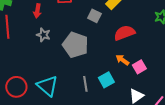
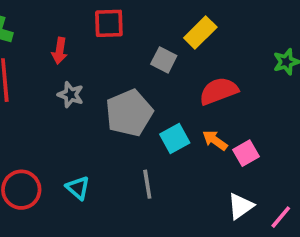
gray pentagon: (75, 45) -> (129, 113), turned 30
cyan square: (106, 80) -> (175, 139), moved
cyan triangle: (47, 86) -> (78, 188), size x0.6

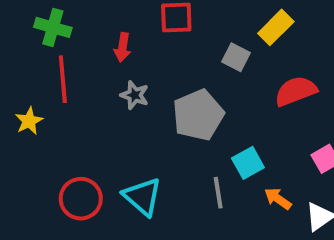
cyan square: (175, 139) -> (248, 163), moved
orange arrow: (215, 140) -> (278, 199), moved
cyan triangle: (78, 188) -> (142, 197), size x1.5

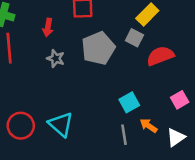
gray square: (236, 57) -> (134, 38), moved
gray pentagon: (198, 115) -> (98, 48), moved
gray line: (218, 193) -> (124, 135), moved

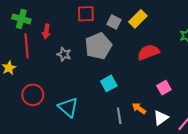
red arrow: (48, 27) -> (46, 31), moved
gray square: (134, 38) -> (114, 22), moved
cyan square: (129, 102) -> (109, 83), moved
red circle: (21, 126) -> (33, 95), moved

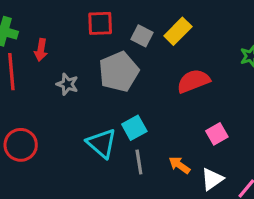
cyan triangle: (68, 107) -> (102, 143), moved
gray line: (119, 116) -> (139, 162), moved

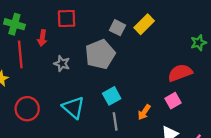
red square: (100, 23) -> (67, 18), moved
red semicircle: (193, 81) -> (180, 73), moved
cyan triangle: (102, 143) -> (73, 108), moved
orange arrow: (179, 165) -> (144, 112), moved, turned -91

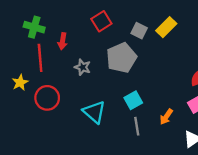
red square: (67, 18) -> (101, 21), moved, turned -30
red circle: (27, 109) -> (47, 98), moved

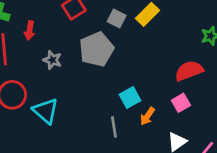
cyan square: (133, 100) -> (130, 97), moved
cyan triangle: (94, 112) -> (46, 111), moved

